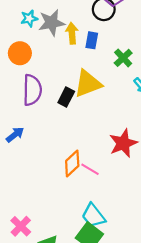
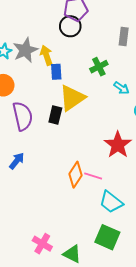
blue rectangle: (92, 40) -> (56, 72), moved
green cross: (123, 58) -> (99, 67), turned 30
cyan trapezoid: (93, 216) -> (111, 202), moved

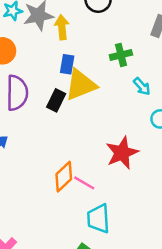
blue rectangle: (56, 72) -> (67, 64), moved
cyan trapezoid: (111, 202) -> (98, 219), turned 35

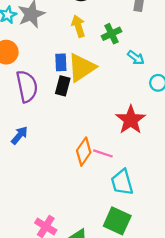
yellow arrow: (62, 27) -> (78, 26), moved
blue rectangle: (67, 64) -> (61, 62), moved

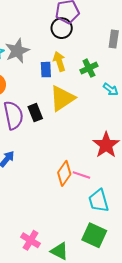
blue rectangle: (61, 62) -> (46, 70), moved
black rectangle: (63, 86) -> (35, 113), moved, turned -36

